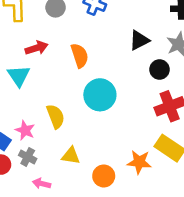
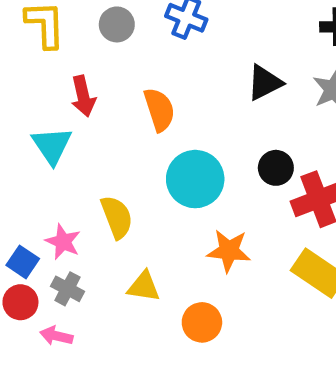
red arrow: (37, 48) -> (83, 96), turned 95
black circle: (159, 69) -> (276, 168), moved
orange star: (139, 162) -> (229, 251), moved
pink arrow: (42, 184) -> (56, 336), moved

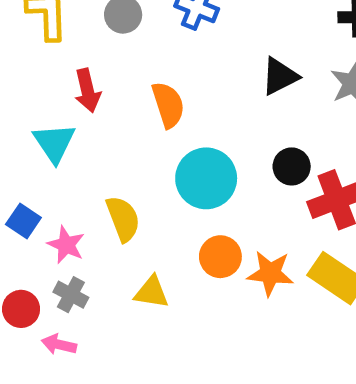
orange star: (229, 251) -> (270, 273), moved
blue square: (23, 262) -> (23, 221), moved
orange circle: (202, 322) -> (220, 257), moved

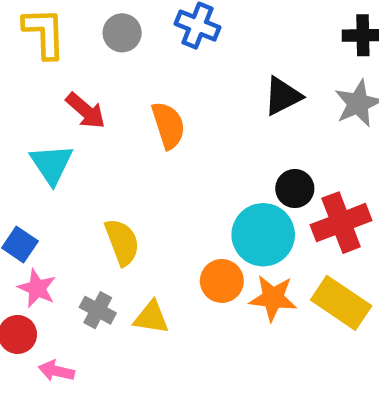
red arrow: (87, 91) -> (86, 111), turned -36
cyan circle: (206, 178) -> (263, 235), moved
pink star: (66, 245) -> (37, 288), moved
gray cross: (71, 295) -> (98, 310), moved

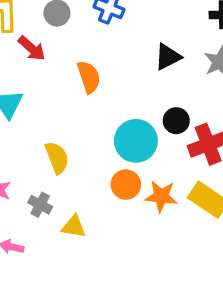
red arrow: (86, 111) -> (32, 48), moved
cyan circle: (263, 235) -> (136, 141), moved
yellow triangle: (151, 317) -> (74, 227), moved

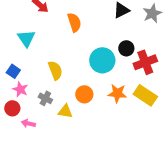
orange circle: (126, 185) -> (84, 94), moved

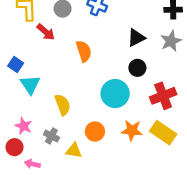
cyan triangle: (26, 38) -> (30, 85), moved
black circle: (126, 48) -> (137, 68), moved
blue square: (13, 71) -> (16, 64), moved

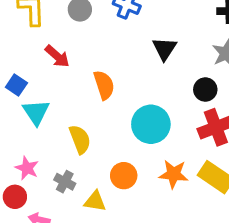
red arrow: (46, 32) -> (57, 56), moved
black triangle: (136, 38) -> (164, 49), moved, turned -30
orange semicircle: (84, 51) -> (104, 85), moved
black circle: (137, 68) -> (205, 90), moved

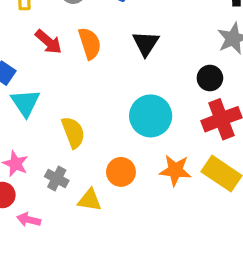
black triangle: (164, 49) -> (146, 43), moved
orange semicircle: (104, 85) -> (90, 43), moved

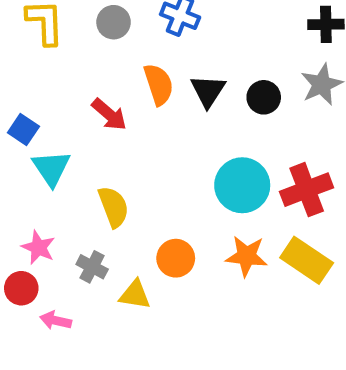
red arrow: (48, 42) -> (109, 114), moved
orange semicircle: (90, 43) -> (159, 84), moved
black circle: (210, 78) -> (264, 97), moved
cyan circle: (151, 116) -> (242, 185), moved

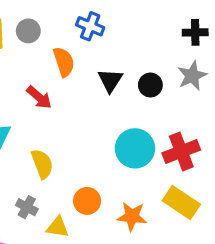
gray circle: (114, 22) -> (28, 31), moved
orange semicircle: (159, 84) -> (64, 62), moved
orange star: (247, 256) -> (132, 216), moved

